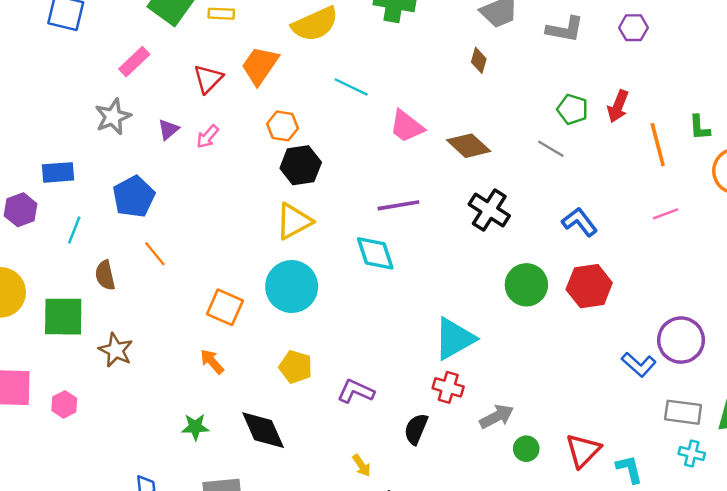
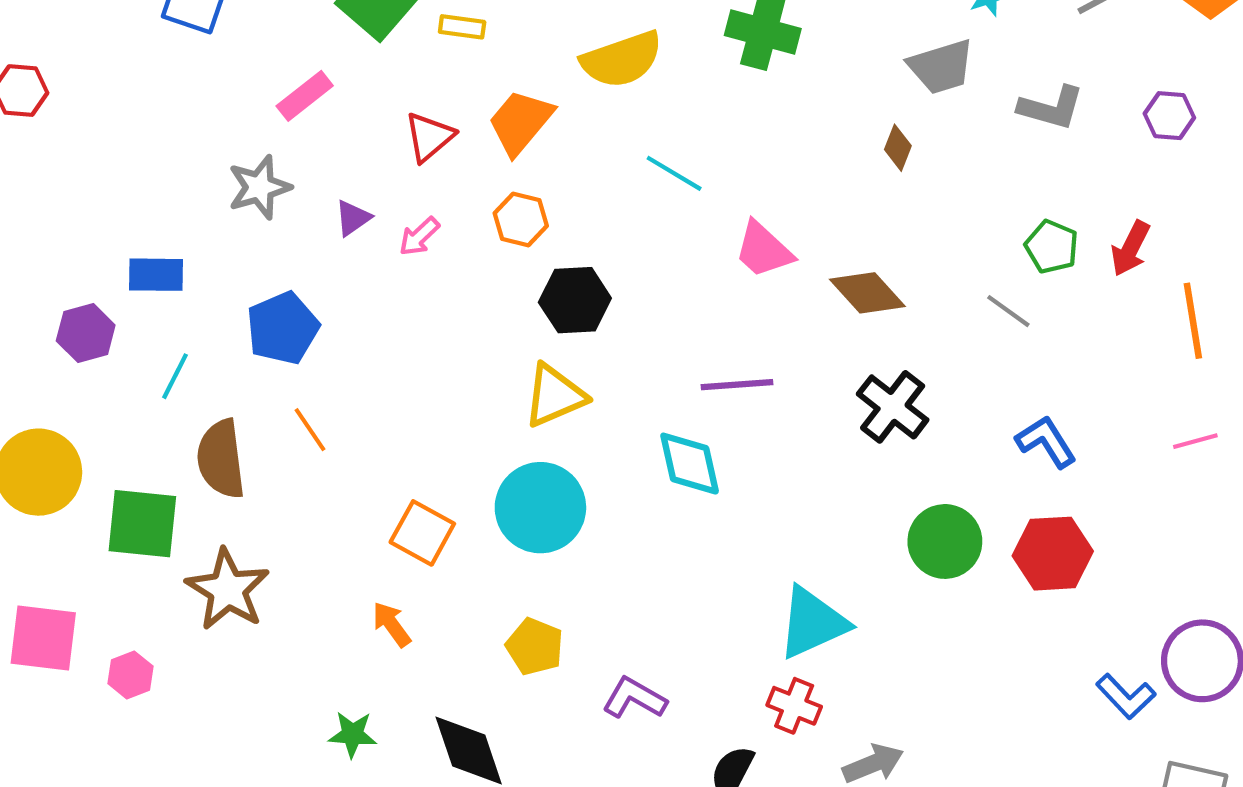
orange hexagon: (282, 126) -> (521, 219), moved
brown semicircle: (105, 275) -> (221, 459), size x1.5
brown star: (116, 350) -> (228, 590), size x1.4

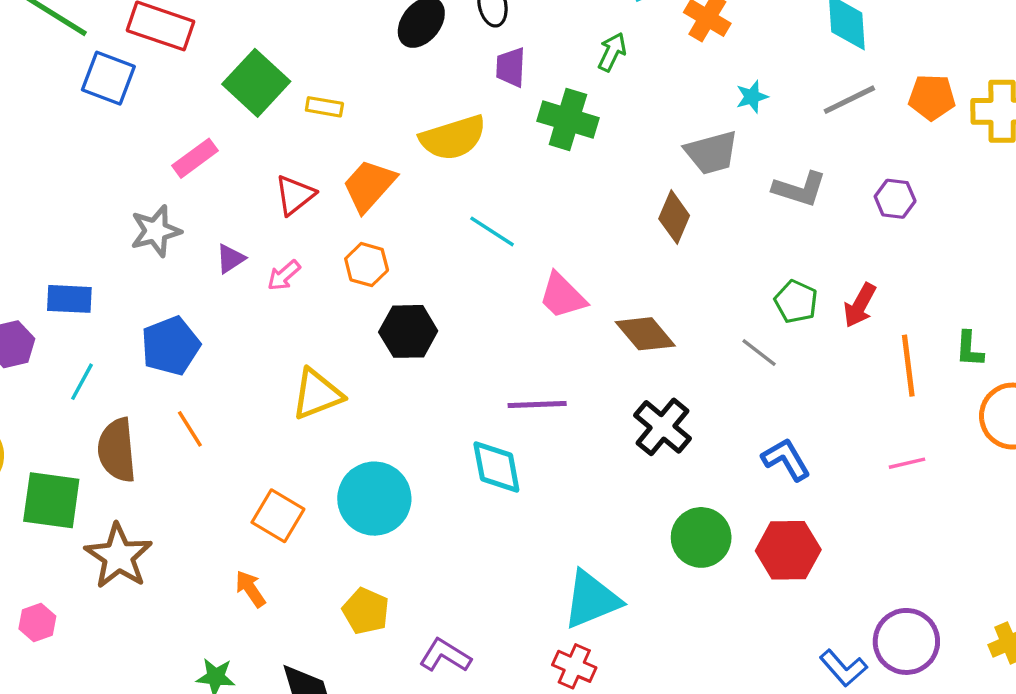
brown diamond: (898, 148) -> (674, 217), size x1.4
yellow triangle: (555, 396) -> (317, 394), moved

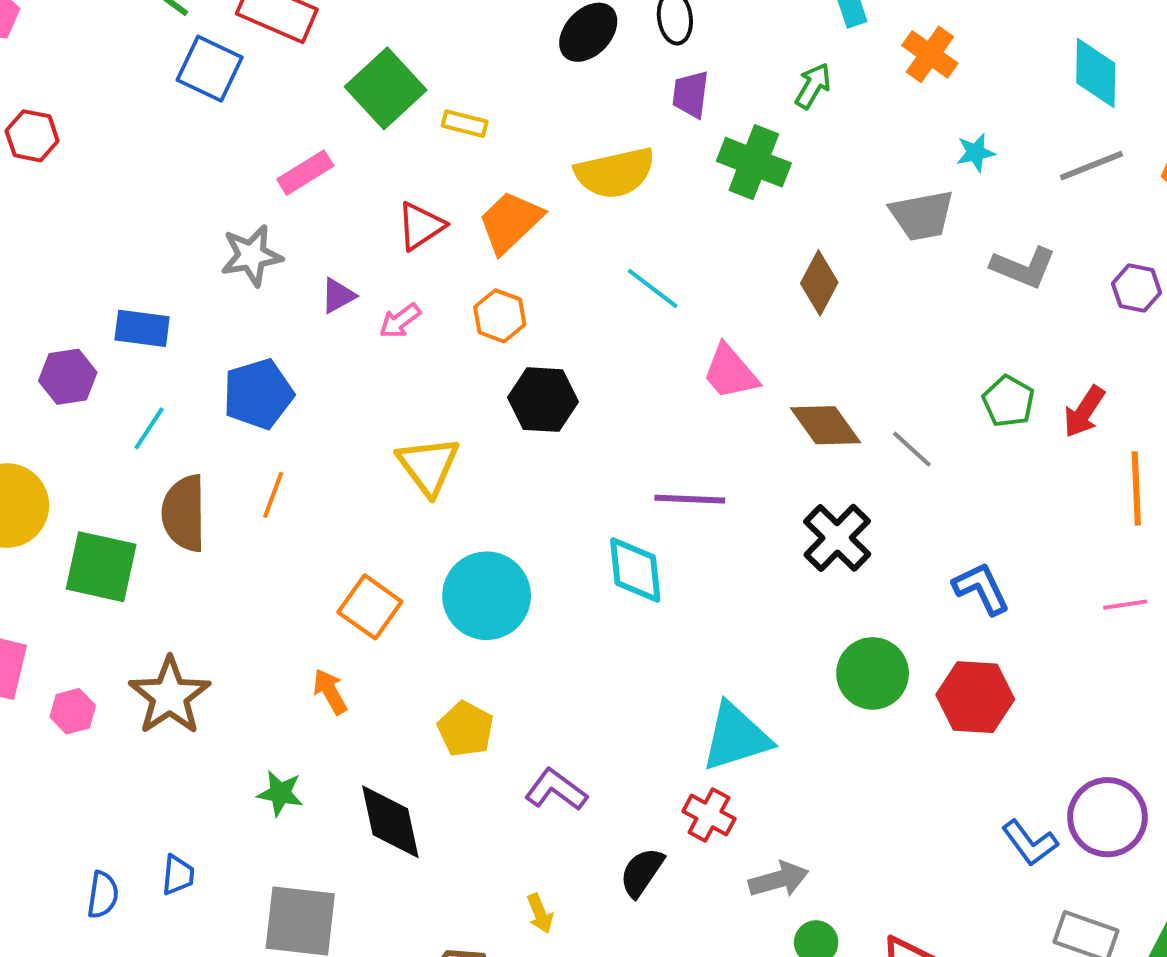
brown diamond: (674, 217) -> (819, 283), moved
gray line: (759, 353) -> (912, 449), moved
yellow triangle: (317, 394) -> (428, 466), turned -50
orange line: (190, 429) -> (273, 495), turned 48
brown star: (119, 556) -> (170, 696), moved

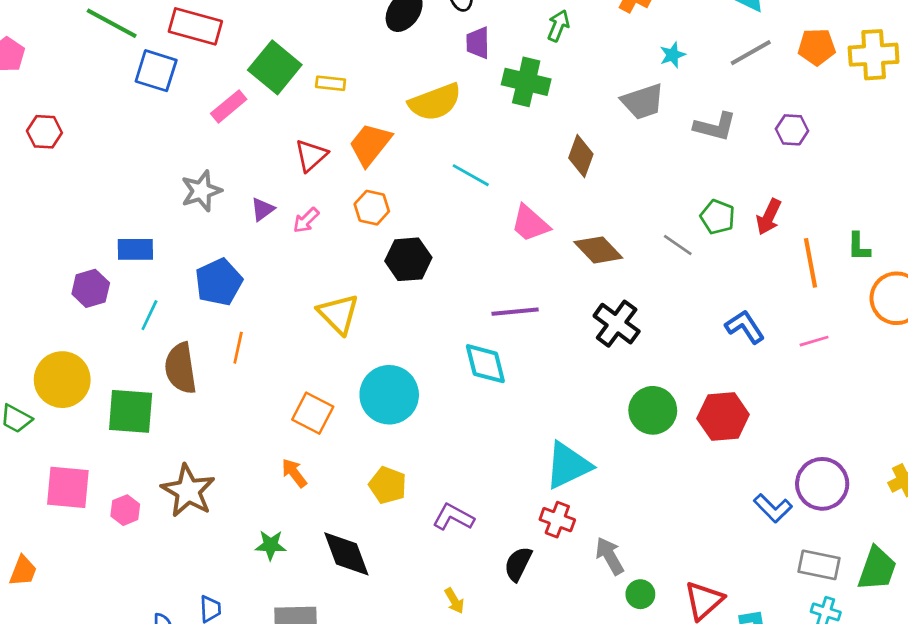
pink rectangle: (305, 173) -> (229, 106), moved
gray line: (912, 449) -> (678, 245), moved
blue L-shape: (981, 588) -> (745, 327), moved
gray arrow: (779, 880) -> (610, 556), turned -96

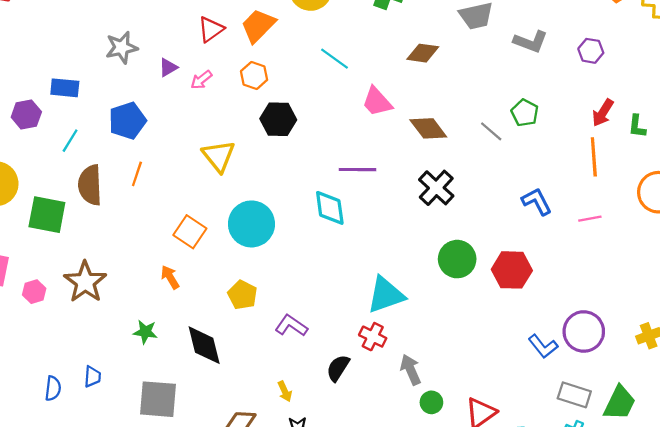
brown diamond: (581, 156) -> (423, 53), turned 72
red arrow: (769, 217) -> (603, 113), moved
green L-shape: (859, 247) -> (637, 126), moved

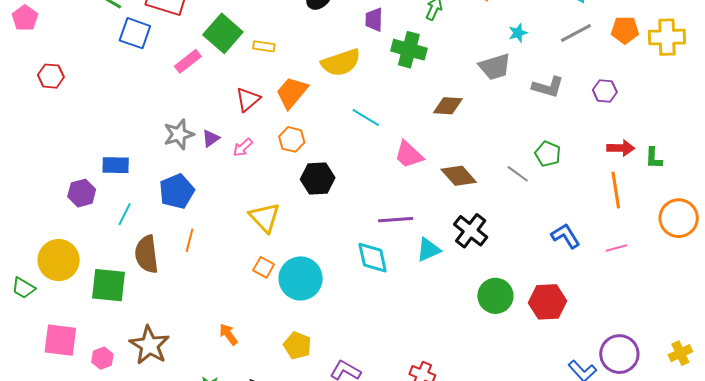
gray star: (122, 48) -> (179, 134), moved
red arrow: (603, 113) -> (621, 148), turned -116
orange square: (190, 232) -> (264, 267), moved, size x0.7
cyan triangle: (386, 295) -> (429, 250), moved, size x0.7

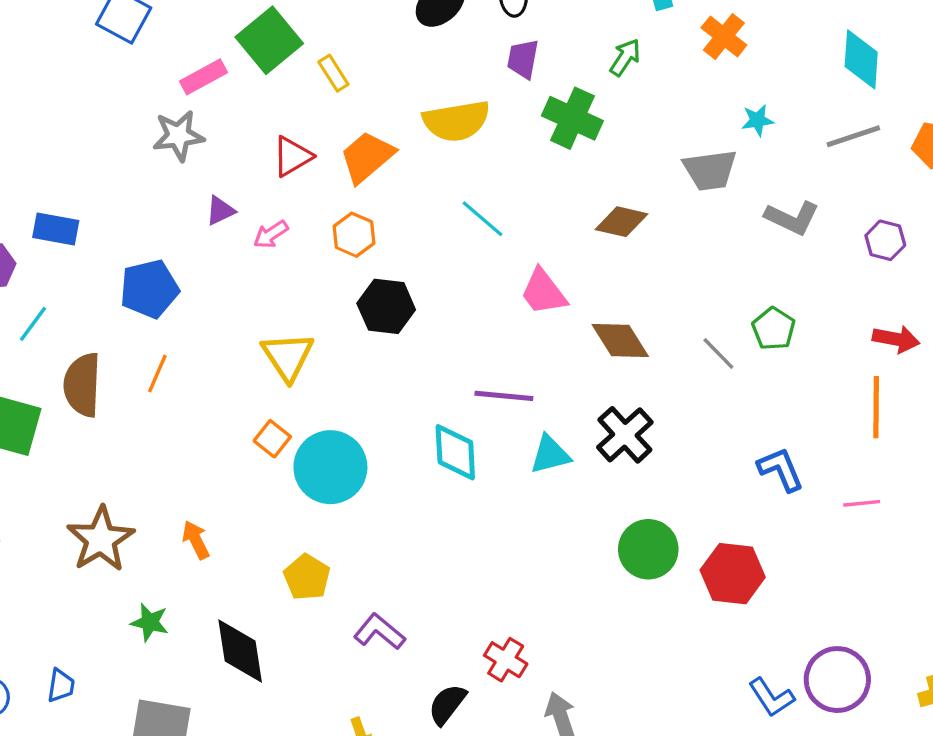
yellow rectangle: (264, 46) -> (333, 73), turned 40
gray star: (179, 134) -> (178, 136), moved
cyan line: (125, 214) -> (33, 324), moved
brown star: (149, 345) -> (101, 539), moved

